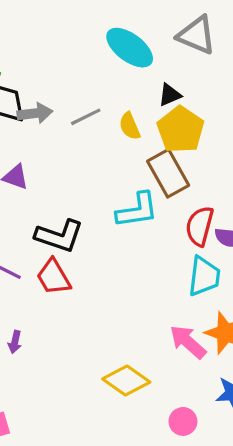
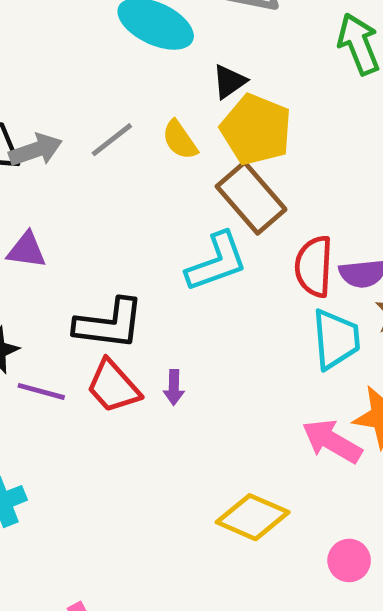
purple arrow: (15, 342) -> (174, 387), moved

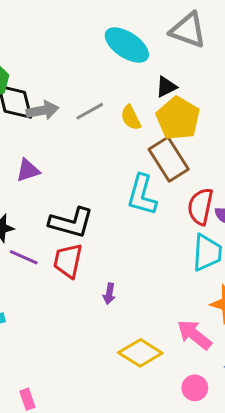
purple triangle: (27, 250) -> (28, 170), turned -35
cyan L-shape: (217, 262) -> (142, 195), turned 117
red trapezoid: (113, 386) -> (68, 261), turned 45
purple arrow: (174, 387) -> (109, 294), moved
pink arrow: (332, 441) -> (194, 335), moved

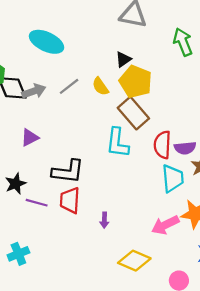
cyan ellipse: (127, 45) -> (46, 42), moved
pink arrow: (194, 335) -> (165, 225), moved, turned -56

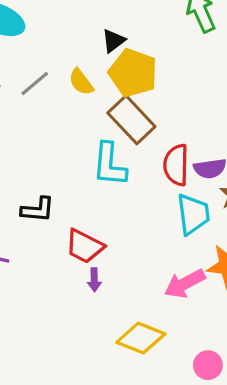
black L-shape: (68, 171) -> (38, 210), size x0.7
red trapezoid: (70, 200) -> (85, 246), moved, turned -64

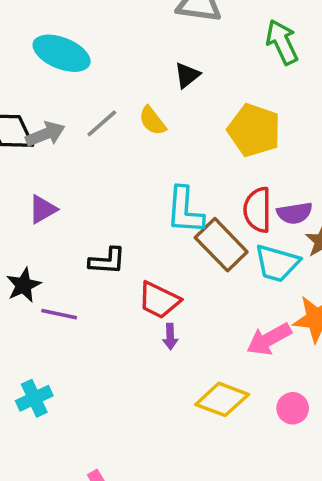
yellow pentagon: (133, 73) -> (254, 130), moved
brown rectangle: (131, 120) -> (221, 245), moved
cyan trapezoid: (193, 214) -> (277, 263), turned 114
pink circle: (208, 365) -> (293, 408), moved

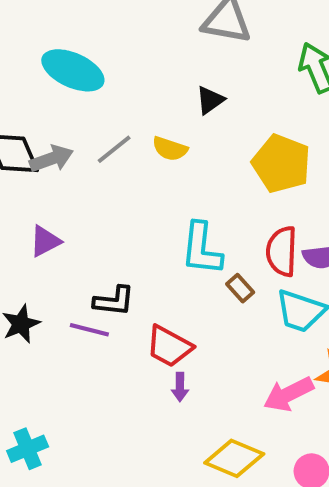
yellow semicircle: (152, 121) -> (170, 149), turned -36
brown rectangle: (221, 245) -> (240, 288), size x0.5
purple line: (59, 314) -> (89, 330), moved

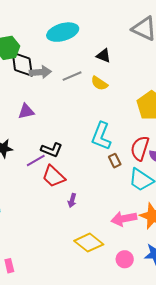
cyan ellipse: (73, 70) -> (63, 32), turned -56
black triangle: (210, 100) -> (104, 56), moved, turned 42
purple line: (89, 330) -> (36, 160), turned -60
red trapezoid: (169, 346) -> (54, 176), moved

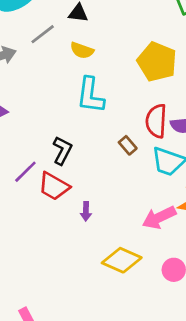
gray line: (72, 76) -> (43, 34), moved
cyan L-shape: (101, 136) -> (90, 95), moved
black L-shape: (52, 150) -> (62, 150), moved, turned -70

